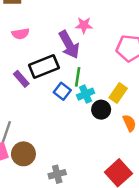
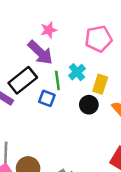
cyan cross: (86, 94) -> (77, 72), moved

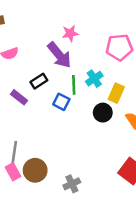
black rectangle: (23, 80) -> (39, 81), size x0.6

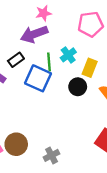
purple arrow: (59, 55) -> (34, 34), turned 112
blue square: (61, 102) -> (38, 78), size x1.6

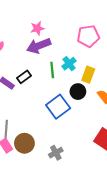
pink star: (43, 13) -> (37, 28), moved
black rectangle: (16, 60) -> (24, 77), moved
blue square: (38, 78) -> (58, 107), moved, turned 30

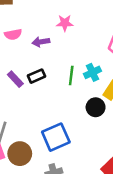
purple arrow: (39, 46) -> (41, 42), moved, size x0.6
blue square: (58, 107) -> (56, 137), moved

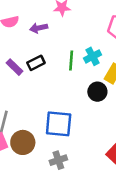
blue square: (56, 137) -> (59, 124), turned 32

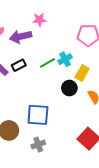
purple arrow: (39, 28) -> (21, 37), size x1.5
green line: (71, 61) -> (48, 63), turned 56

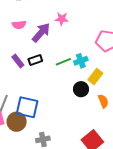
purple arrow: (21, 37) -> (41, 33), turned 135
blue square: (38, 115) -> (27, 107), moved

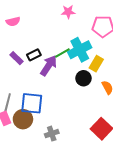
pink star: (62, 19) -> (68, 12), moved
purple arrow: (41, 33) -> (49, 66), moved
cyan cross: (81, 61) -> (80, 50), size x1.6

